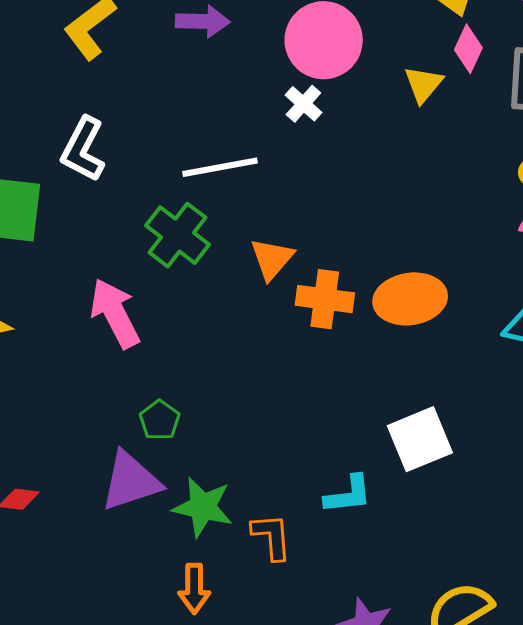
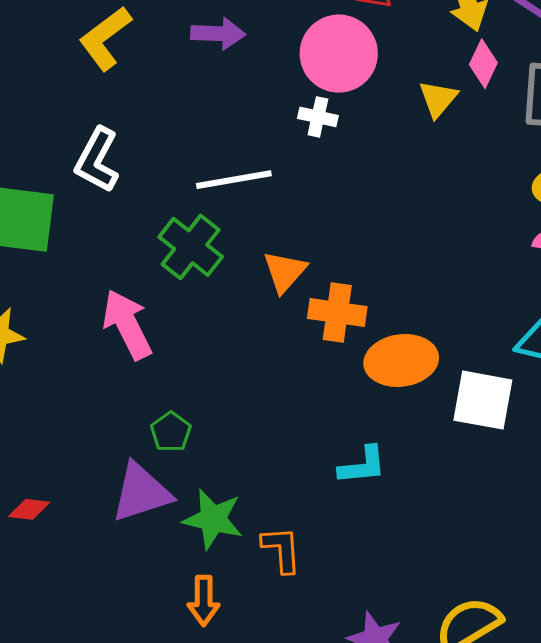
white cross: (303, 104) -> (318, 117), turned -30
orange ellipse: (410, 299) -> (401, 360), moved
white square: (420, 439) -> (483, 400), moved, turned 32
cyan L-shape: (348, 495) -> (362, 465), moved

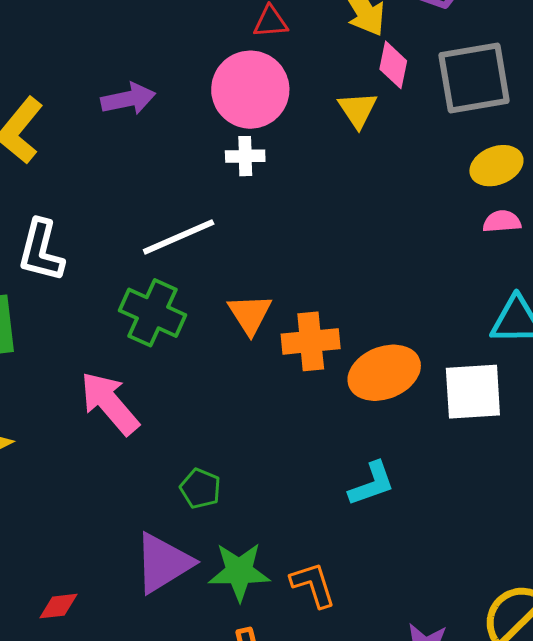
green pentagon: (171, 432) -> (200, 489), moved

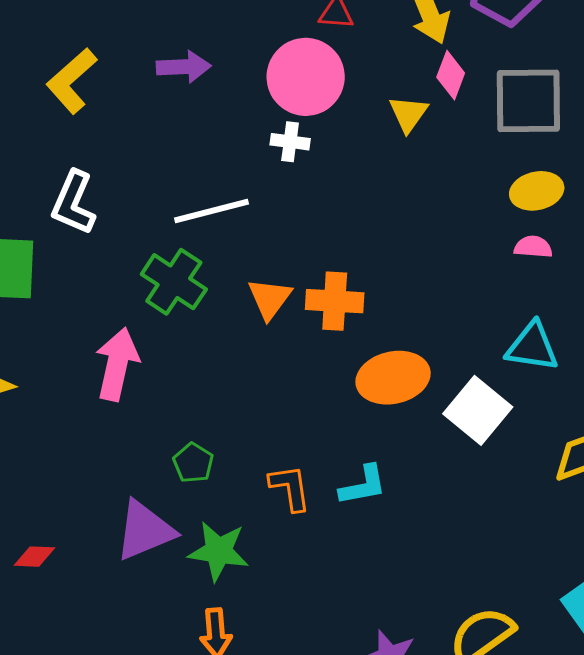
orange cross: (311, 341) -> (335, 301), moved
white square: (473, 392) -> (478, 410), turned 34
pink arrow: (110, 403) -> (117, 364), turned 44
orange L-shape: (313, 585) -> (290, 488), moved

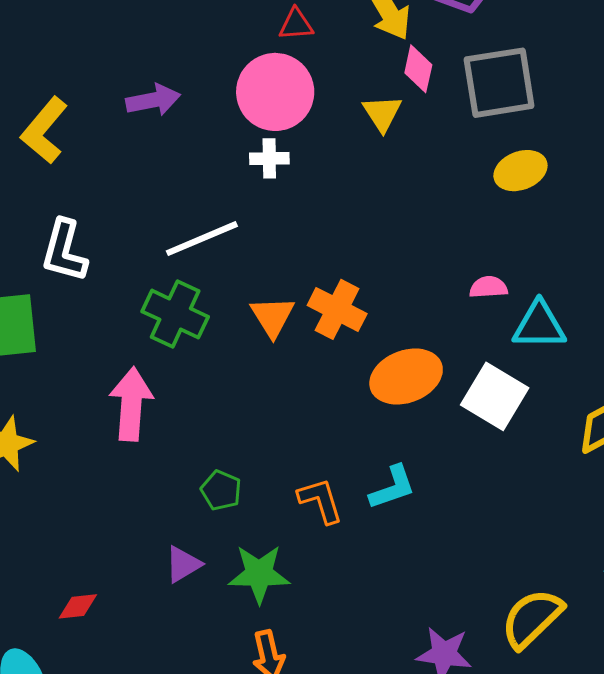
pink semicircle: (533, 247) -> (488, 287), moved
orange cross: (335, 301) -> (337, 309), turned 32
purple triangle: (145, 530) -> (183, 564), size x0.6

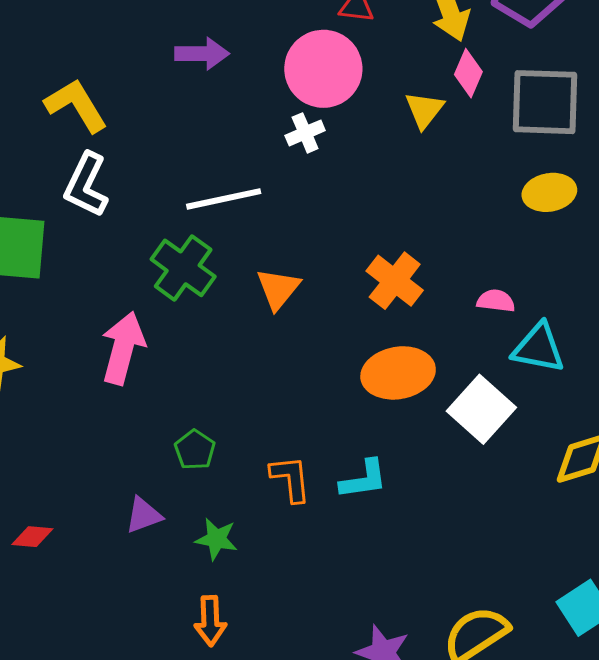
yellow L-shape: (44, 130) -> (76, 105), moved, turned 98
white cross: (269, 158) -> (305, 133), turned -33
orange cross: (337, 309) -> (395, 281), moved
green star: (259, 574) -> (216, 539), size x0.7

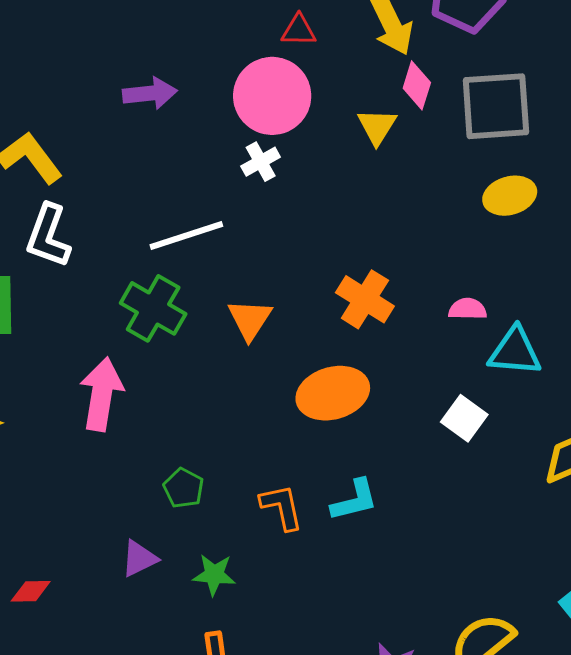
orange ellipse: (398, 373) -> (333, 393), moved
white square: (481, 409) -> (464, 418), size x0.7

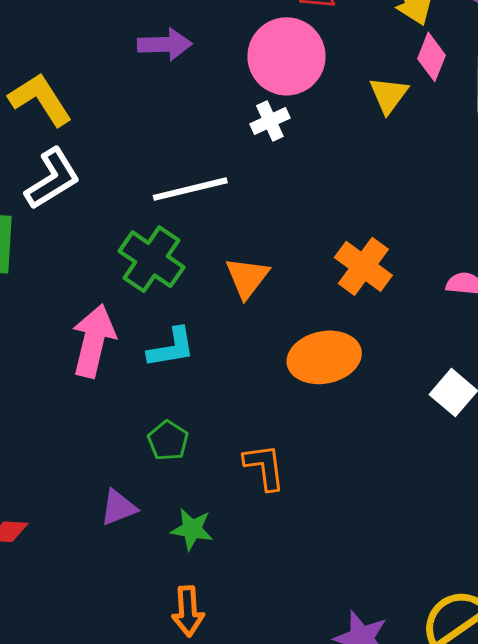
white L-shape: (48, 236) -> (52, 179), turned -146
cyan L-shape: (354, 500) -> (171, 348), moved

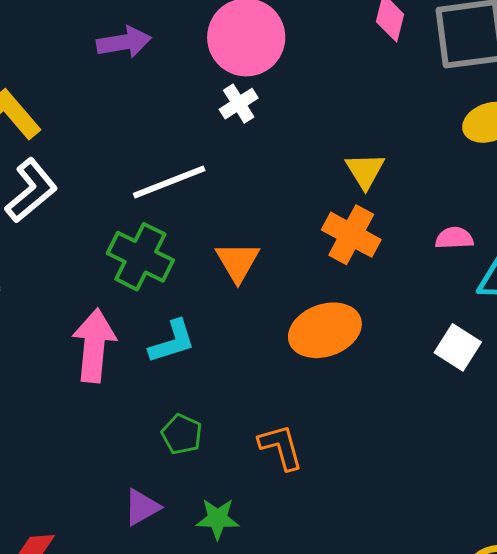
yellow triangle: (389, 95) -> (365, 171), moved

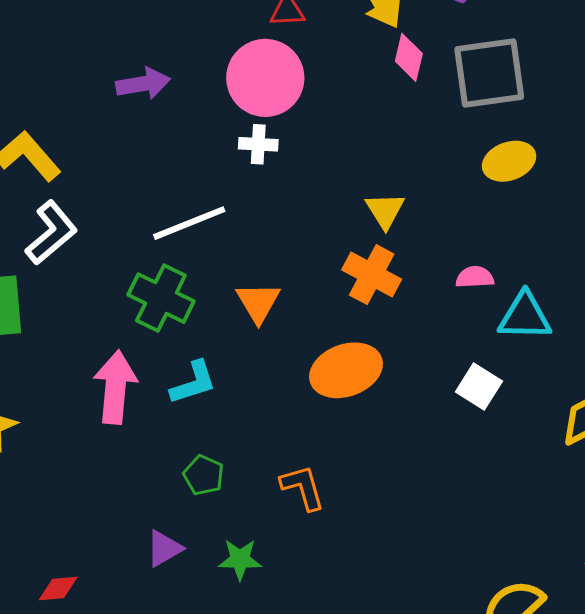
white cross: (239, 104) -> (258, 144), turned 36

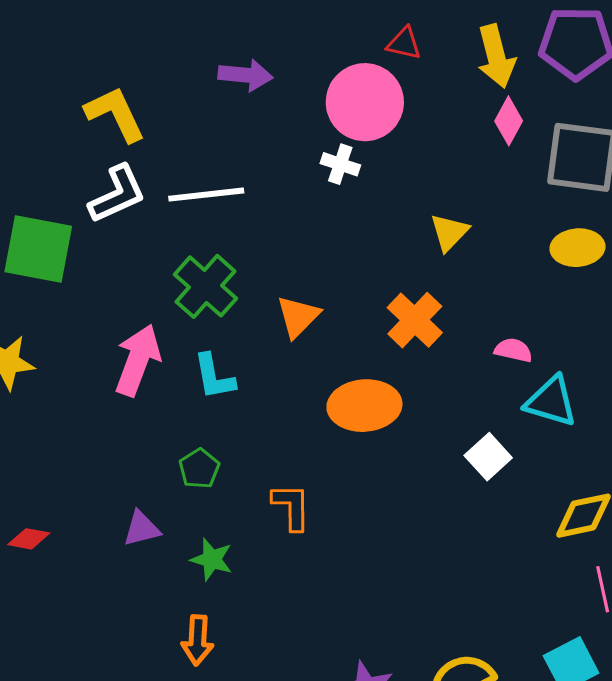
yellow triangle: (385, 210) -> (449, 232), moved
white line: (189, 223) -> (206, 195), moved
cyan L-shape: (193, 383) -> (214, 377), turned 82

